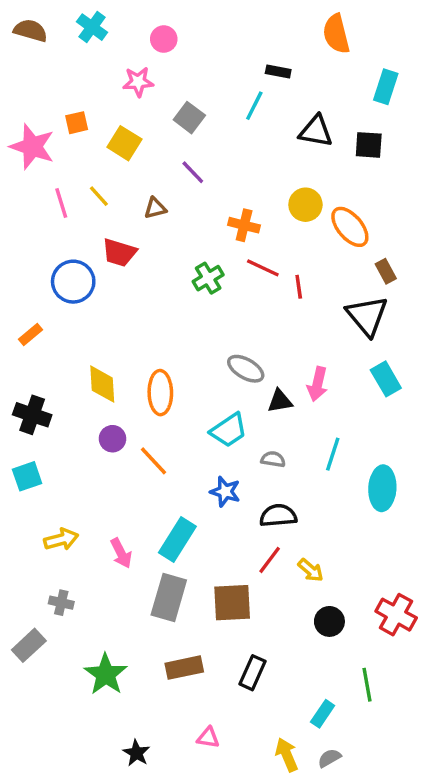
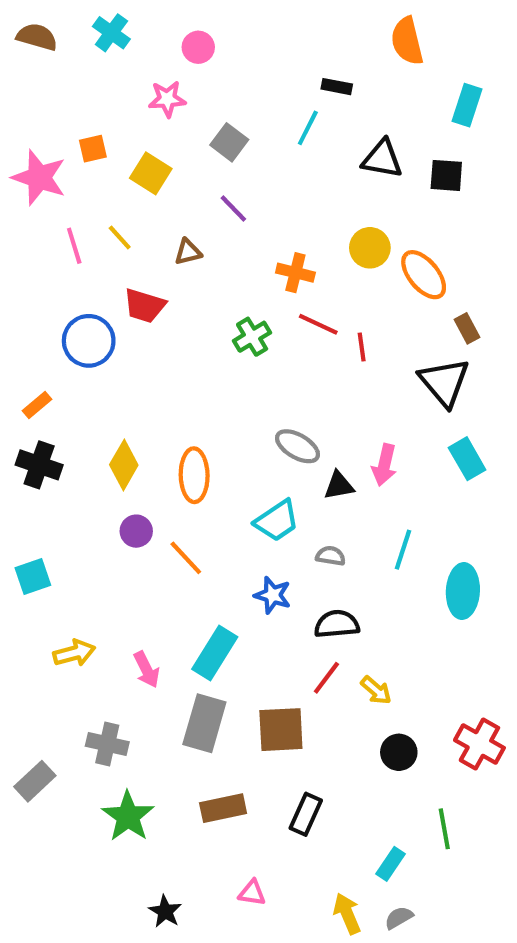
yellow diamond: (102, 384) -> (124, 465), turned 33
black cross: (32, 415) -> (39, 465), moved
gray cross: (61, 603) -> (107, 744), moved, size x1.4

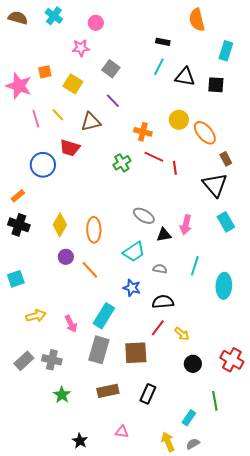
cyan line: (308, 128) -> (159, 67), moved
brown triangle: (188, 252) -> (91, 122), size x1.5
gray rectangle: (35, 781) -> (24, 361), moved
green star: (128, 816) -> (62, 395), size x0.7

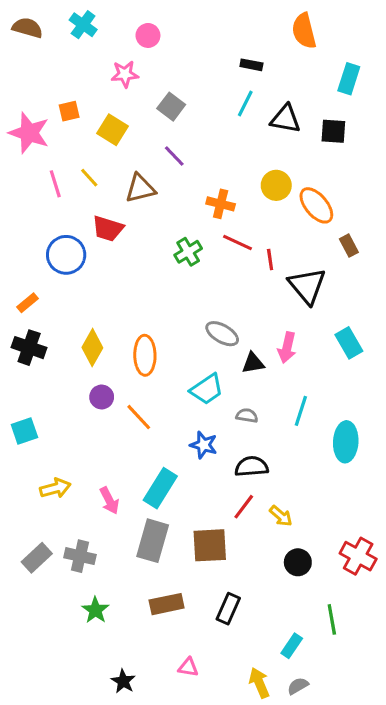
black triangle: (215, 185) -> (307, 286), moved

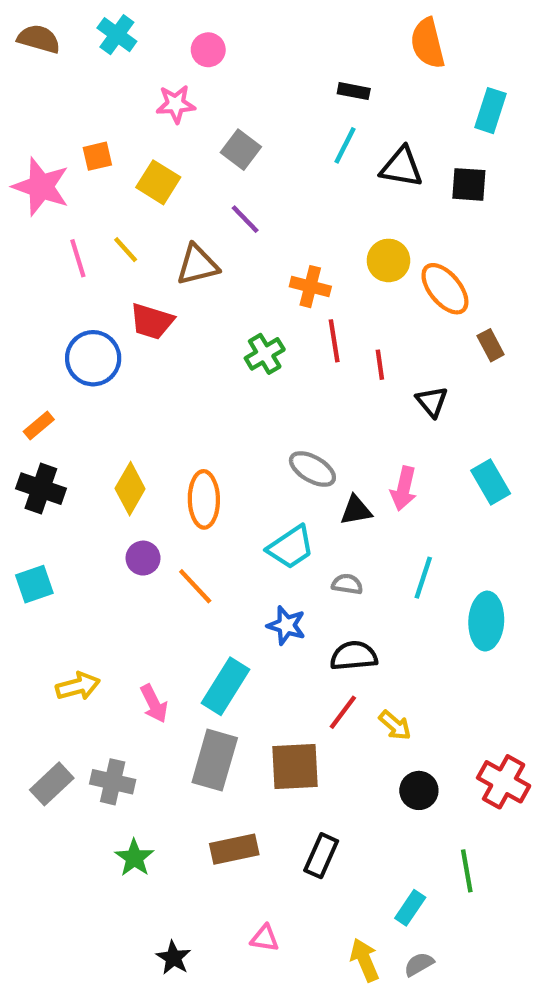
red line: (238, 243) -> (334, 341), turned 56
black triangle: (307, 286) -> (432, 402), size x0.6
cyan square: (24, 431) -> (34, 584), moved

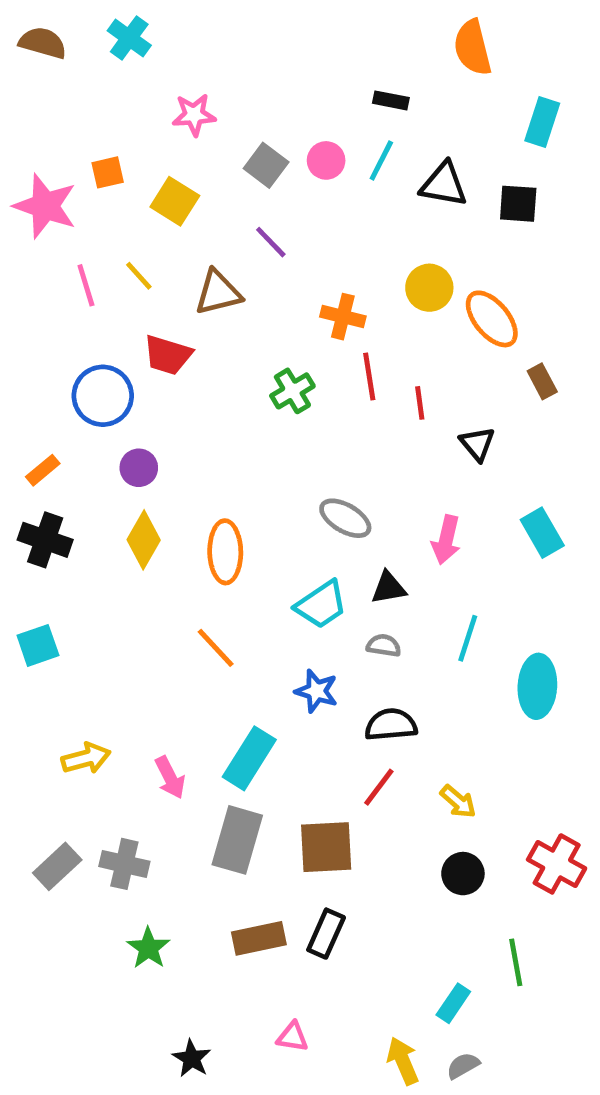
pink circle: (208, 50) -> (326, 160), moved
black triangle: (356, 510) -> (389, 588), moved
purple circle: (143, 558) -> (139, 468), moved
yellow arrow: (395, 725) -> (458, 802), moved
black rectangle: (321, 856) -> (326, 934), moved

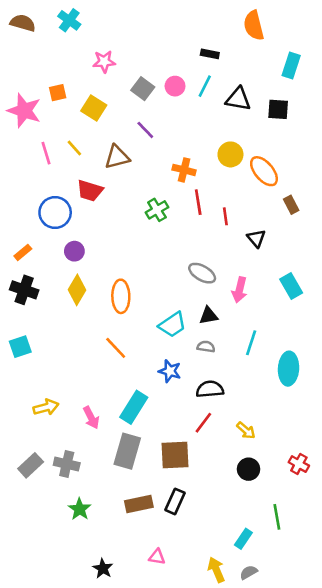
gray ellipse: (345, 518) -> (202, 273), moved
red cross: (557, 864) -> (299, 464), size x0.7

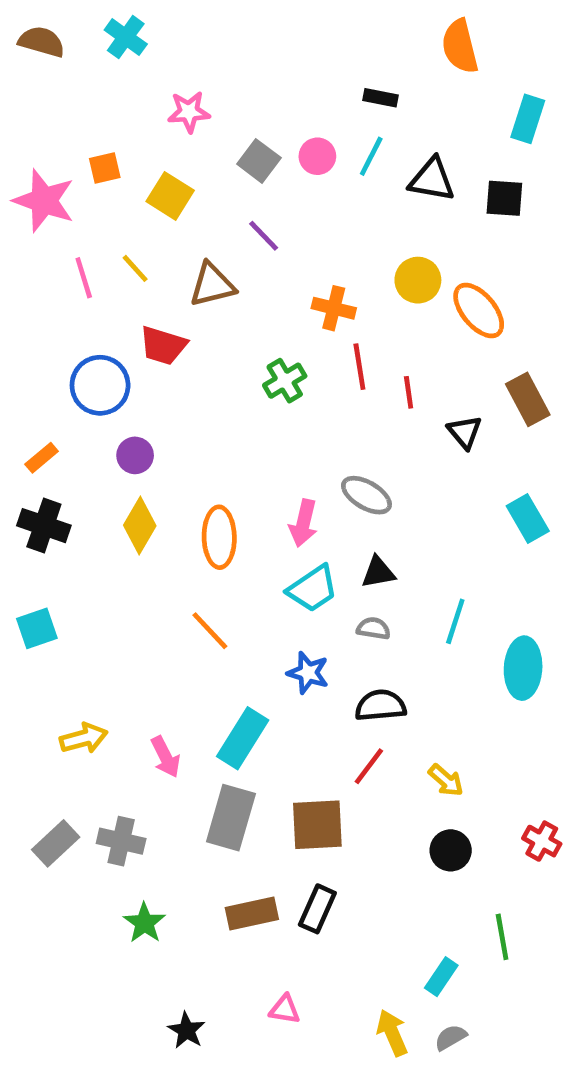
brown rectangle: (291, 205) -> (528, 399), moved, size x1.5
pink arrow: (239, 290) -> (303, 523), moved

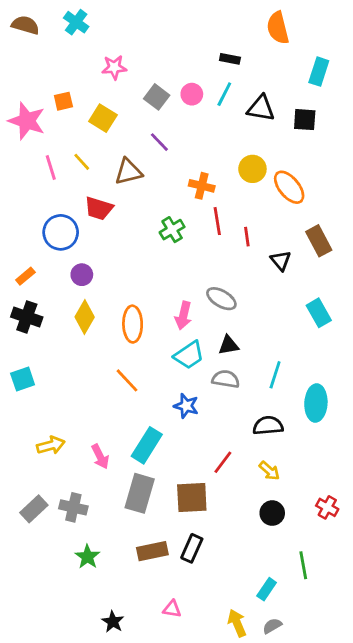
gray semicircle: (373, 628) -> (226, 379), size x1.4
black semicircle: (380, 705) -> (268, 426), moved

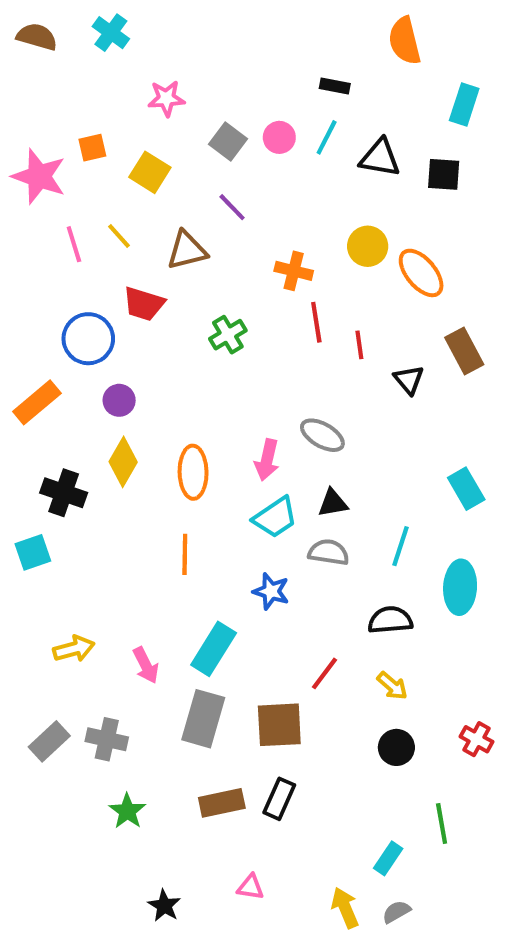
green cross: (172, 230) -> (228, 335), moved
orange rectangle: (25, 276) -> (37, 402), size x1.6
cyan rectangle: (319, 313) -> (466, 489), moved
black cross: (27, 317) -> (64, 493), moved
orange line: (127, 380) -> (185, 554), turned 44

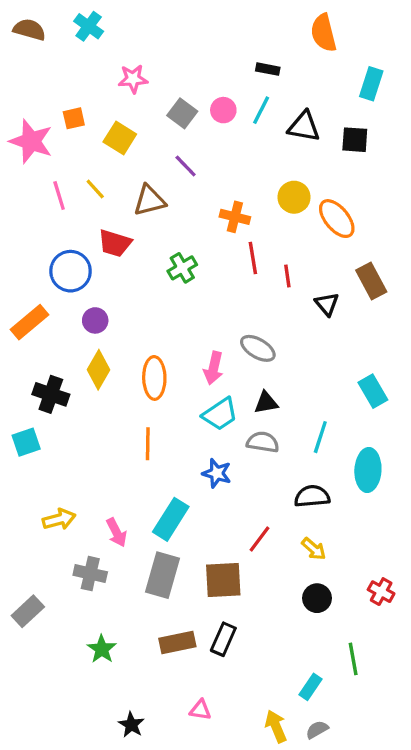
gray cross: (107, 739) -> (90, 574), moved
gray rectangle: (49, 741) -> (28, 611), moved

